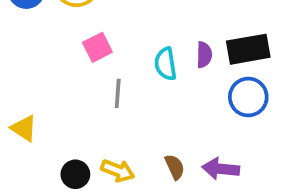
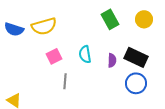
black rectangle: (248, 49) -> (136, 57), turned 35
cyan semicircle: (166, 64) -> (85, 54), moved

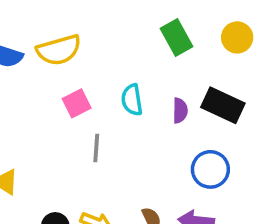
blue circle: (136, 83) -> (210, 169), moved

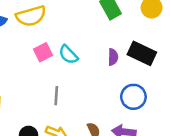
cyan semicircle: (132, 100) -> (68, 55), moved, turned -35
gray line: (96, 148) -> (56, 96), moved

